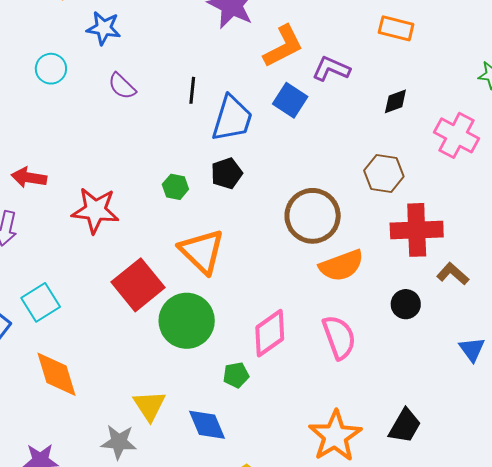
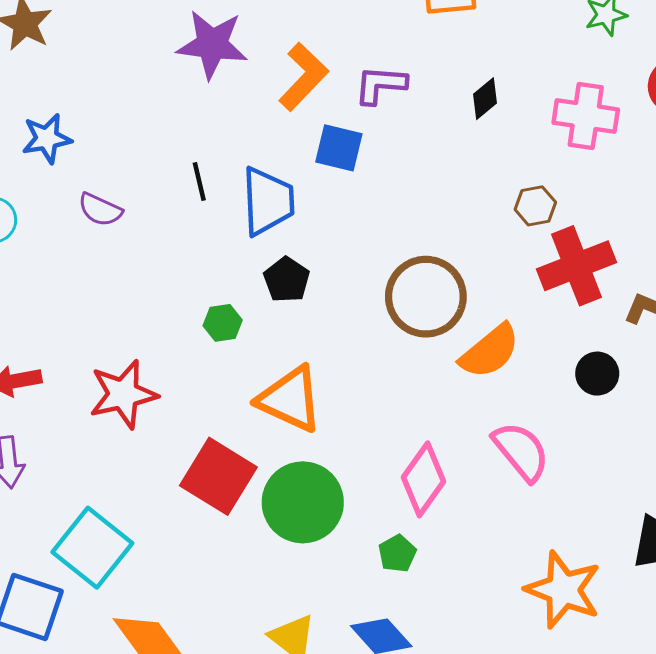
brown hexagon: (384, 173) -> (535, 206), moved, size x0.7
cyan square: (41, 302) -> (92, 548), size x1.4

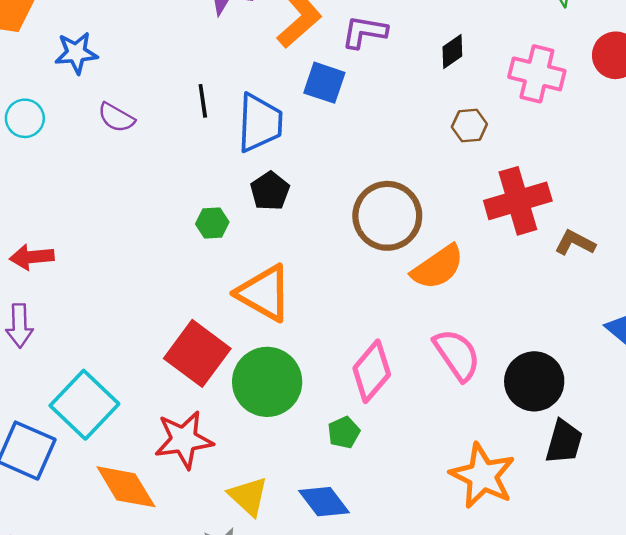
brown hexagon: (535, 206) -> (469, 125), moved
black circle: (597, 374) -> (534, 381), moved, size x1.6
red star: (123, 394) -> (184, 440), moved

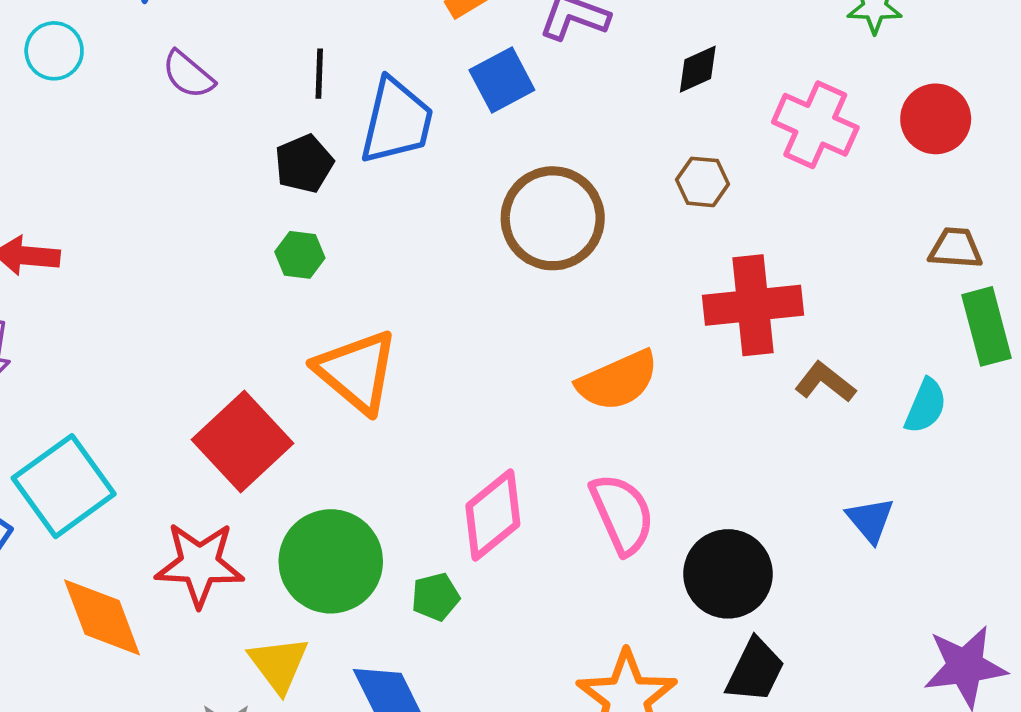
blue square: (324, 83) -> (502, 80), turned 33
black pentagon: (270, 191) -> (304, 164), moved
brown circle: (387, 216) -> (553, 218), moved
green circle: (267, 382) -> (331, 561), moved

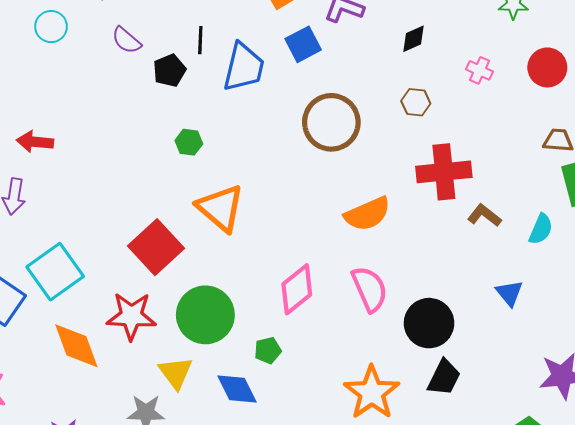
pink cross: (815, 125) -> (480, 70), size x0.6
black pentagon: (304, 164) -> (169, 70), moved
green pentagon: (435, 597) -> (268, 350), moved

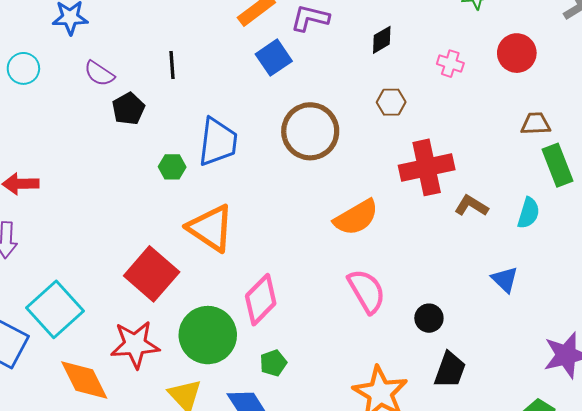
blue trapezoid: (244, 67) -> (218, 142), moved
black pentagon: (169, 70) -> (128, 109), moved
pink diamond: (297, 289) -> (261, 300), moved
black circle: (429, 323) -> (429, 318), size x0.6

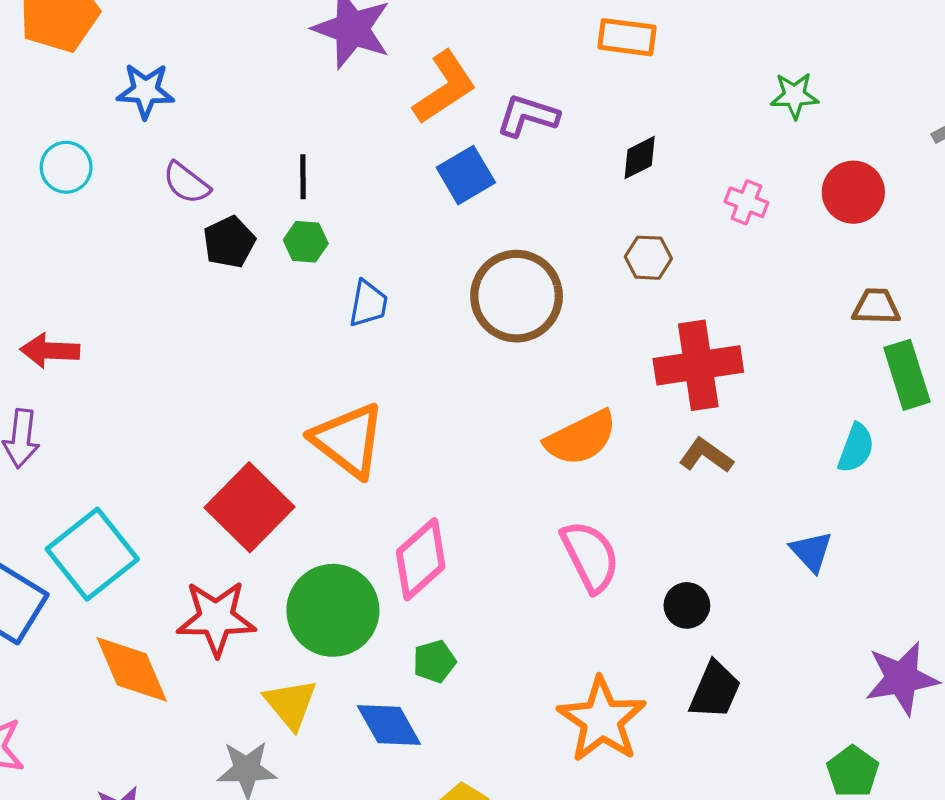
blue trapezoid: (218, 142) -> (368, 304), size x0.6
green hexagon: (172, 167) -> (306, 242), moved
brown L-shape: (471, 206) -> (706, 455), moved

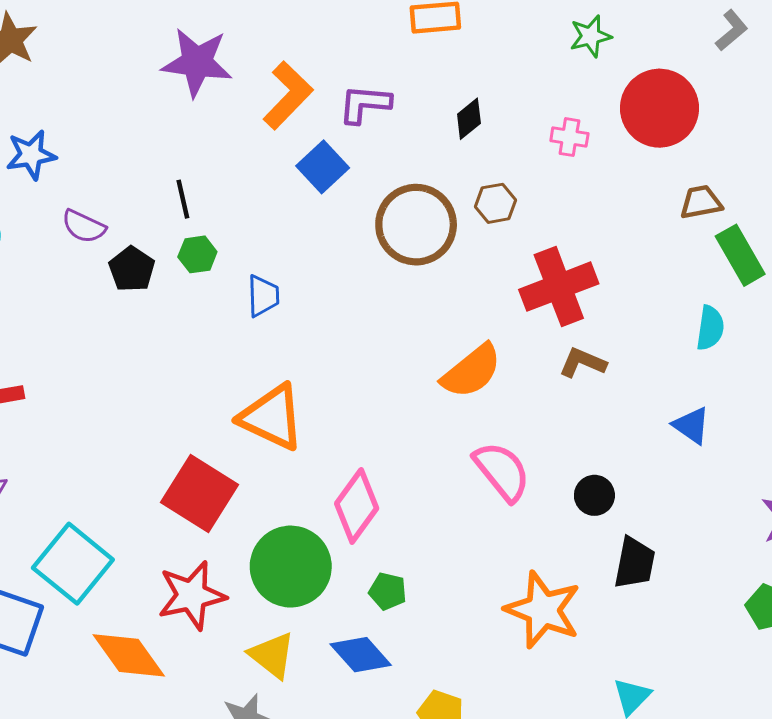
red circle: (853, 192) -> (659, 108), size x1.4
brown circle: (517, 296) -> (416, 225), moved
green pentagon: (434, 661) -> (388, 591), turned -30

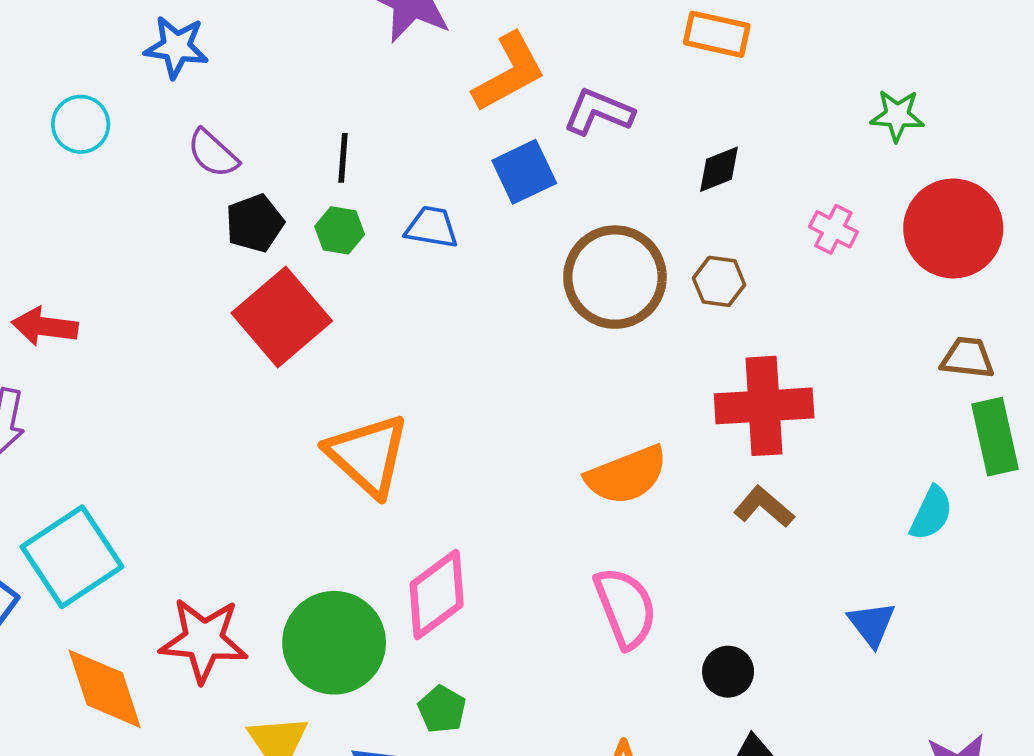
blue trapezoid: (263, 296) -> (432, 227), moved, turned -96
red square: (199, 494) -> (282, 317), moved

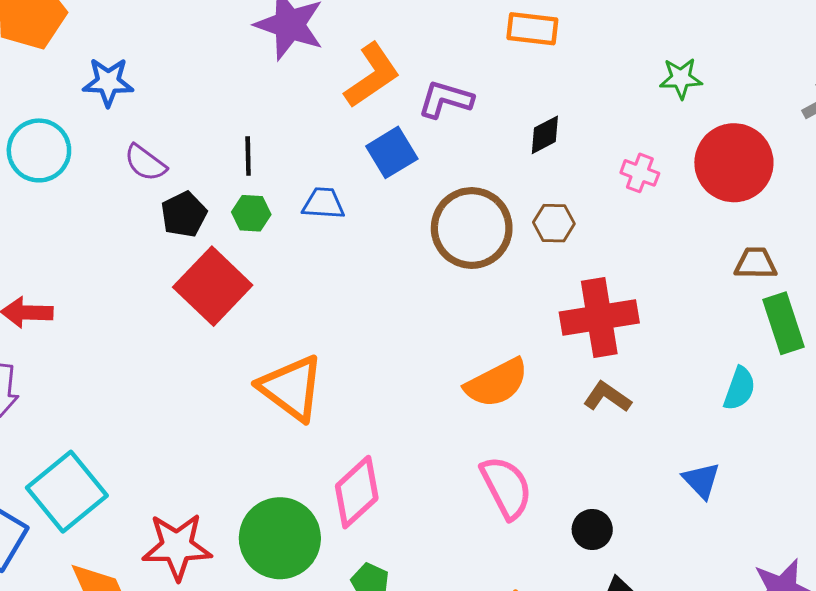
cyan circle: (81, 124) -> (39, 150), size x1.4

